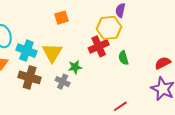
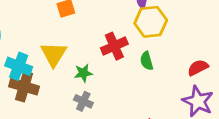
yellow hexagon: (109, 28) -> (151, 22), moved
cyan cross: (26, 51) -> (19, 66), moved
gray cross: (63, 82) -> (83, 101), moved

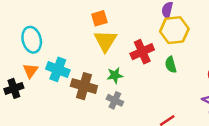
yellow triangle: (54, 54) -> (105, 41), moved
brown cross: (24, 86) -> (84, 86), moved

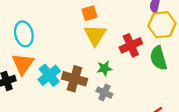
green semicircle: (171, 65) -> (158, 58), size x1.5
cyan cross: (58, 69) -> (49, 75), moved, turned 30
orange triangle: (30, 71) -> (23, 64), size x1.5

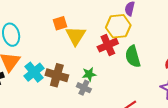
orange square: (89, 13) -> (60, 23), moved
yellow hexagon: (162, 25) -> (118, 26), moved
green star: (104, 68) -> (89, 74), moved

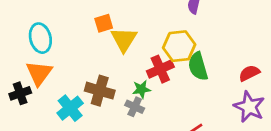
yellow hexagon: (118, 26) -> (179, 46), moved
red cross: (108, 45) -> (160, 69), moved
cyan cross: (34, 72) -> (70, 108), moved

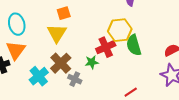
yellow triangle: (124, 39) -> (57, 33), moved
brown cross: (100, 91) -> (61, 63), turned 30
gray cross: (135, 107) -> (75, 79), moved

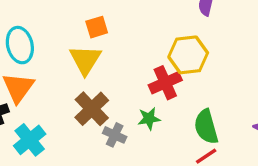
green semicircle: (134, 45) -> (206, 127), moved
green star: (92, 62) -> (149, 119), moved
cyan cross: (39, 76) -> (30, 140), moved

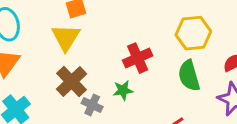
yellow hexagon: (188, 55) -> (193, 33), moved
green semicircle: (206, 127) -> (189, 76), moved

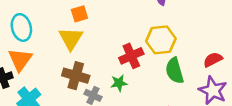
yellow hexagon: (193, 33) -> (161, 40), moved
brown cross: (72, 82) -> (76, 76), turned -30

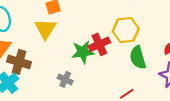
brown cross: (76, 76) -> (19, 62), moved
green star: (119, 83) -> (83, 52), moved, size x1.5

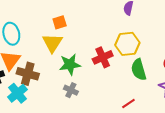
green star: (83, 52) -> (70, 64), moved

